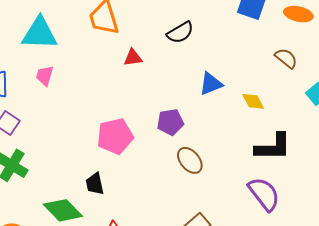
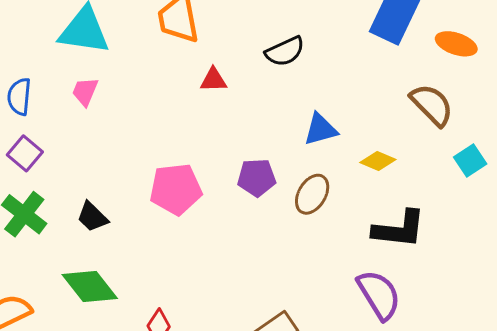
brown semicircle: (286, 58) -> (432, 105), size x1.4
yellow diamond: (253, 101) -> (378, 161), turned -45
brown ellipse: (190, 160) -> (312, 194), moved, turned 64
black trapezoid: (95, 184) -> (92, 217), moved, turned -40

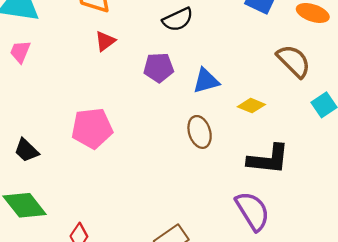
red triangle: (213, 80) -> (105, 41), moved, turned -35
purple pentagon: (257, 178) -> (159, 68), moved
brown ellipse: (312, 194) -> (200, 132), turned -48

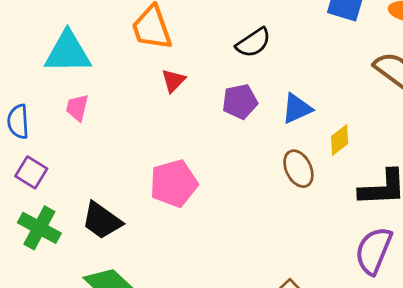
yellow diamond: (251, 106) -> (340, 140), moved, turned -52
black trapezoid: (26, 150) -> (102, 221), size x1.4
purple semicircle: (253, 211) -> (374, 251), turned -117

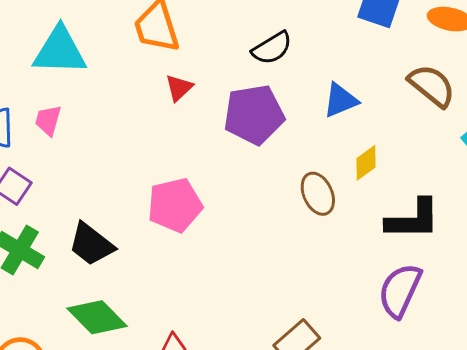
purple pentagon: (240, 102) -> (254, 115), size x1.5
pink trapezoid: (77, 108) -> (48, 120), moved
blue triangle: (297, 108) -> (341, 100), moved

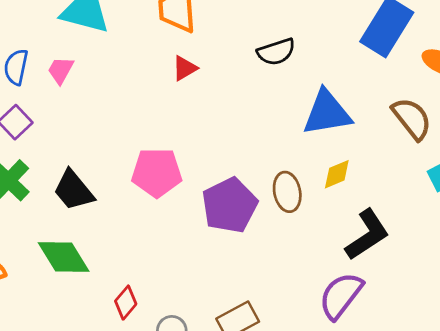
blue triangle: (341, 100) -> (327, 113), size x1.5
purple pentagon: (254, 115) -> (230, 205), moved, turned -30
black L-shape: (413, 219) -> (367, 235), turned -46

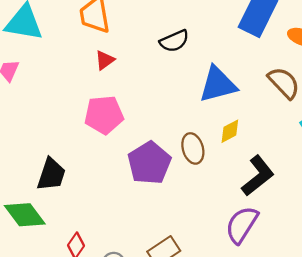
pink pentagon: (157, 172) -> (104, 115), moved
black trapezoid: (74, 190) -> (51, 174), moved, turned -117

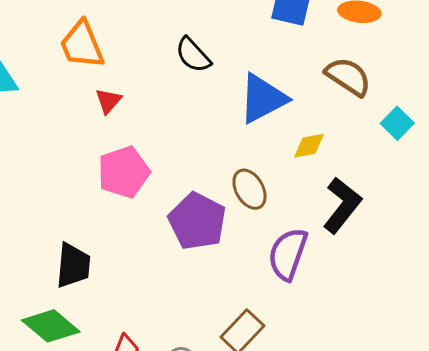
black semicircle: (174, 41) -> (193, 55), turned 84
yellow diamond: (230, 131) -> (309, 146), moved, turned 30
purple semicircle: (242, 225) -> (288, 254), moved

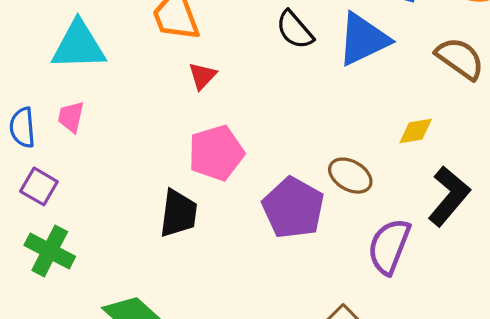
blue triangle: (263, 98) -> (363, 39), moved
brown ellipse: (249, 189) -> (350, 176), turned -33
black trapezoid: (73, 265) -> (178, 213), moved

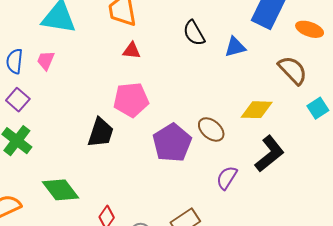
blue triangle: (363, 39) -> (235, 47), size x0.6
red triangle: (202, 76) -> (132, 51), turned 42
yellow diamond: (416, 131) -> (257, 110), size x1.4
purple semicircle: (389, 246) -> (227, 178), size x0.7

